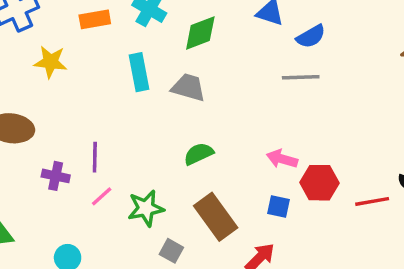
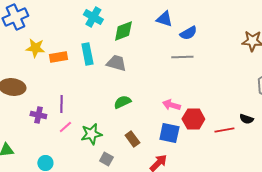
orange rectangle: (95, 19) -> (58, 57), moved
blue square: (279, 207) -> (169, 133), size x1.5
brown rectangle: (216, 217) -> (132, 139), size x0.6

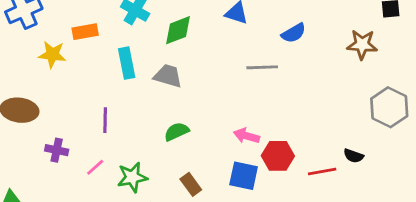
blue semicircle: (188, 33) -> (294, 33), moved
orange rectangle: (58, 57) -> (85, 32), moved
purple line: (61, 104) -> (105, 120), moved

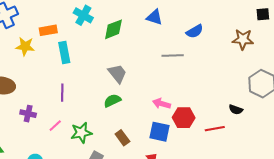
cyan rectangle: (127, 63) -> (64, 52), moved
gray trapezoid: (168, 76) -> (117, 73), moved, turned 35
black semicircle: (354, 156) -> (236, 110), moved

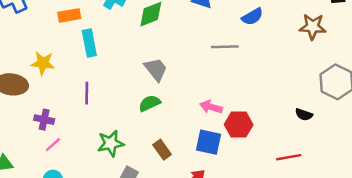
yellow star: (25, 46) -> (43, 63), moved
pink line: (55, 126) -> (53, 145), moved
red line: (215, 129) -> (289, 157), moved

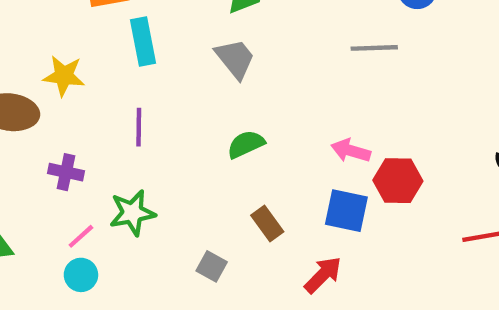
gray trapezoid: (156, 69) -> (235, 59), moved
green star: (111, 143) -> (132, 213), moved
pink line: (53, 145) -> (81, 236), moved

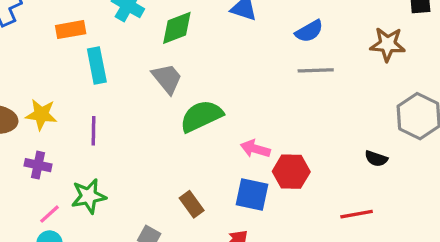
gray line: (374, 48) -> (316, 70), moved
yellow star: (64, 76) -> (41, 114), moved
green semicircle: (246, 144) -> (201, 116), moved, size x1.5

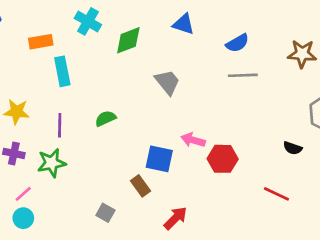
gray trapezoid: (167, 79) -> (167, 82), moved
green semicircle: (201, 116) -> (105, 118), moved, size x0.6
blue square: (252, 195) -> (159, 159), moved
green star: (89, 196) -> (52, 163), moved
red line: (357, 214) -> (276, 194), turned 35

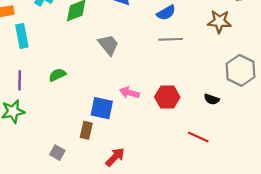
red hexagon: (223, 159) -> (167, 97), moved
brown rectangle: (140, 186) -> (86, 130), turned 49

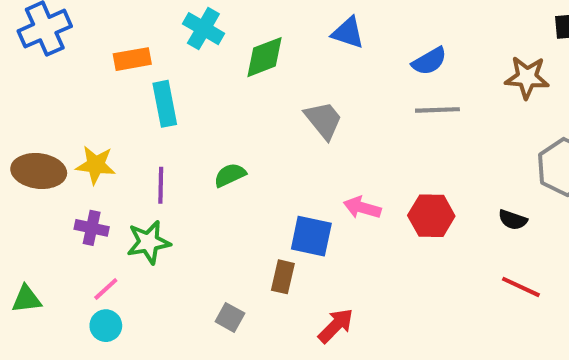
red line: (198, 137) -> (521, 287), moved

